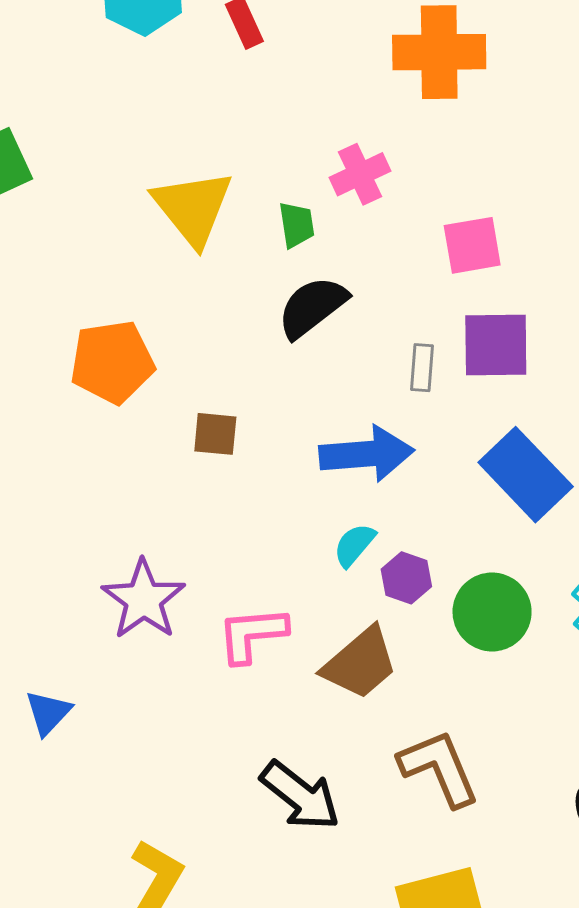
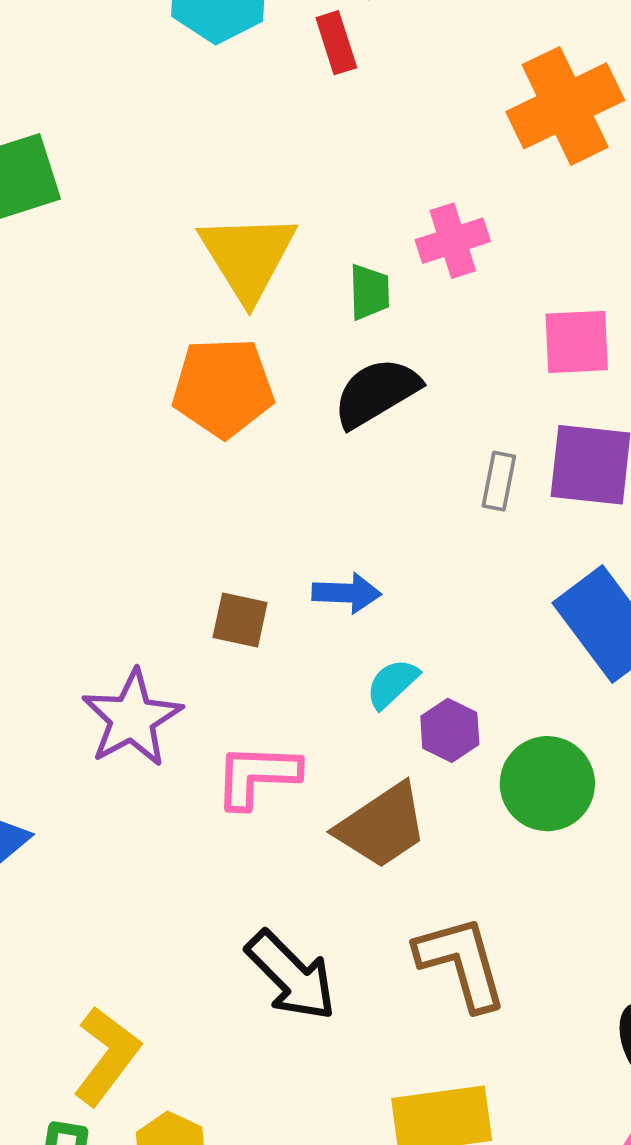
orange cross: (439, 52) -> (565, 106), turned -32
orange pentagon: (112, 362) -> (223, 388), moved
brown square: (215, 434) -> (240, 620), moved
blue arrow: (367, 454) -> (347, 593), moved, size x0.6

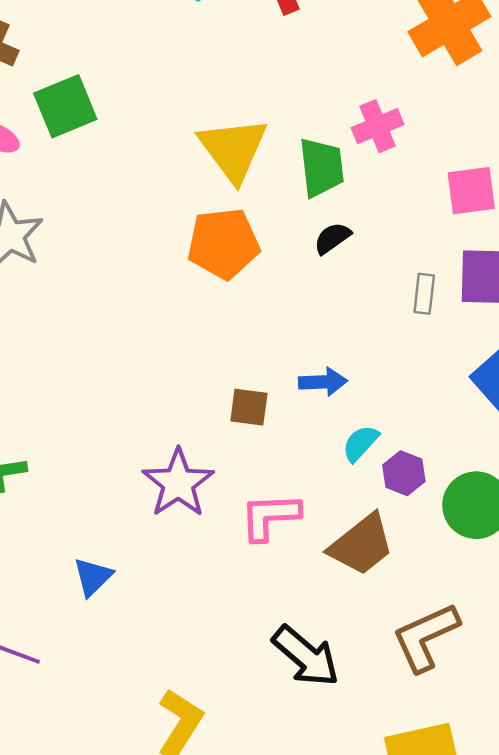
green trapezoid: (369, 292) -> (321, 167), size x1.5
black semicircle: (376, 393) -> (332, 238), size x0.6
brown L-shape: (461, 963) -> (426, 637), turned -94

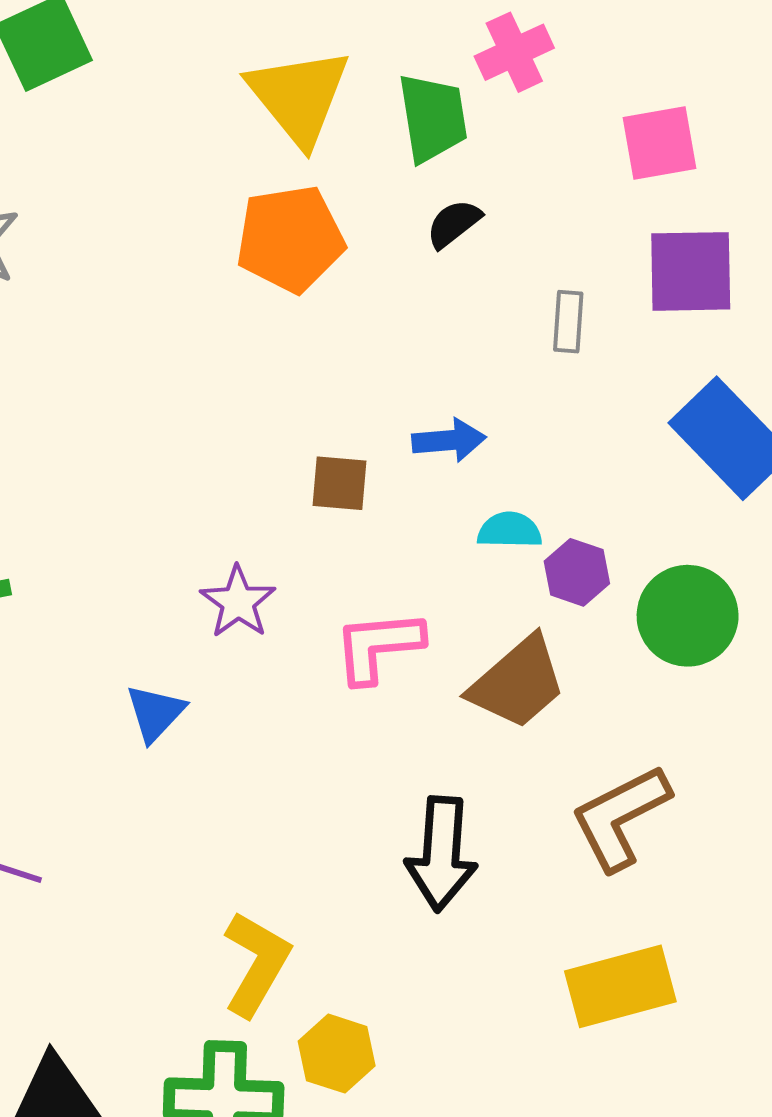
gray rectangle: (424, 294) -> (568, 322), moved
cyan semicircle: (360, 443) -> (510, 530), turned 51
purple star: (178, 483) -> (238, 602), size x0.7
blue triangle: (93, 577) -> (155, 713), moved
black arrow: (306, 656) -> (441, 854), turned 56

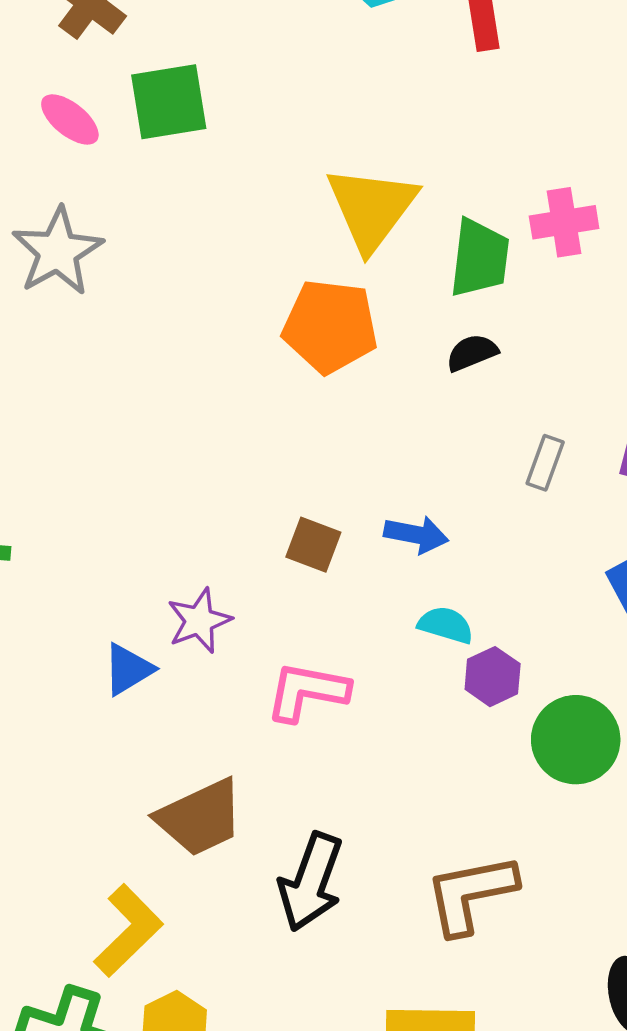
brown trapezoid: (518, 683) -> (200, 818), moved
blue triangle: (155, 713) -> (128, 669), moved

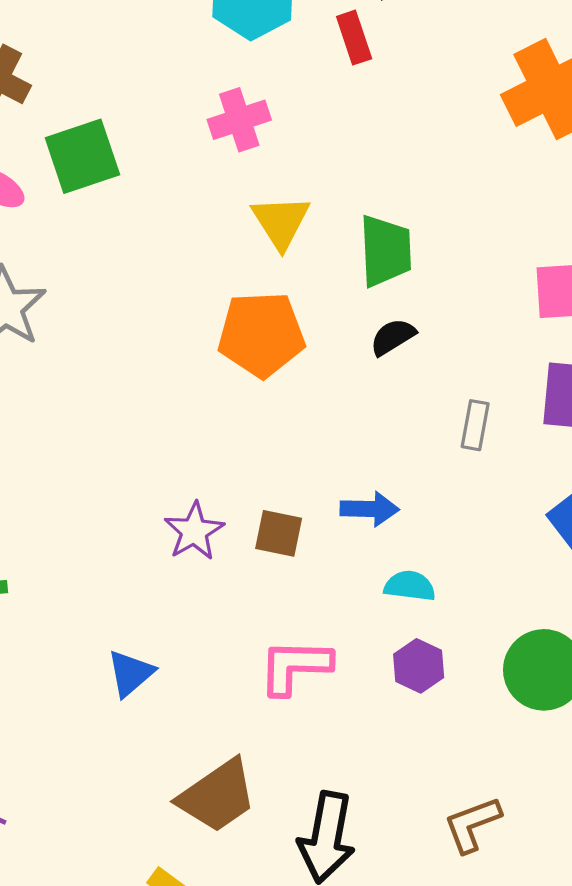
yellow triangle: (371, 208) -> (281, 222), size x0.7
pink cross: (564, 222) -> (239, 120), moved
purple star: (199, 621) -> (194, 531), moved
purple hexagon: (493, 677) -> (419, 666), moved
brown L-shape: (471, 894) -> (472, 824), size x0.7

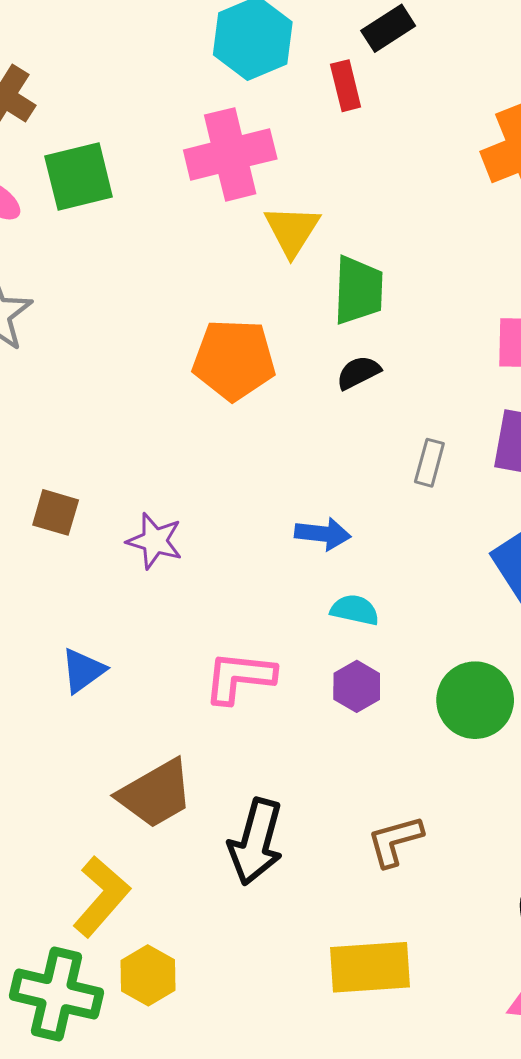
pink cross: (239, 120) -> (230, 154), size x1.5
yellow triangle: (281, 222) -> (292, 230), moved
purple star: (194, 531) -> (155, 541), turned -30
brown square: (279, 533) -> (56, 512), moved

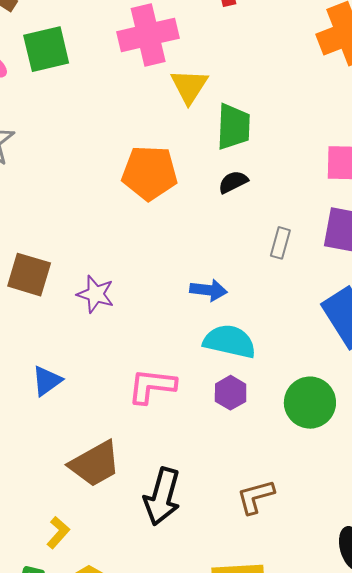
brown square: (56, 512) -> (29, 275), size x1.4
cyan semicircle: (355, 610) -> (230, 341), size x1.6
yellow L-shape: (101, 896) -> (58, 533), size x0.6

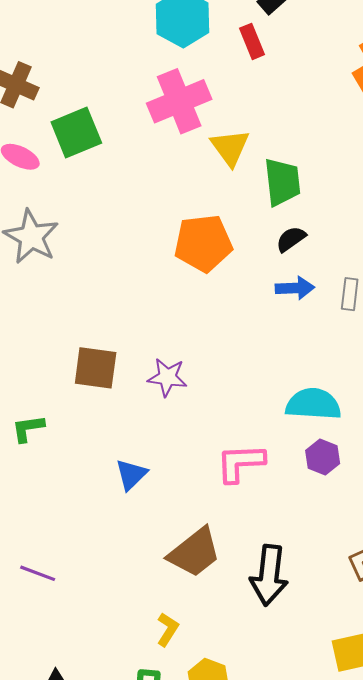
blue arrow: (208, 290) -> (295, 288), moved

